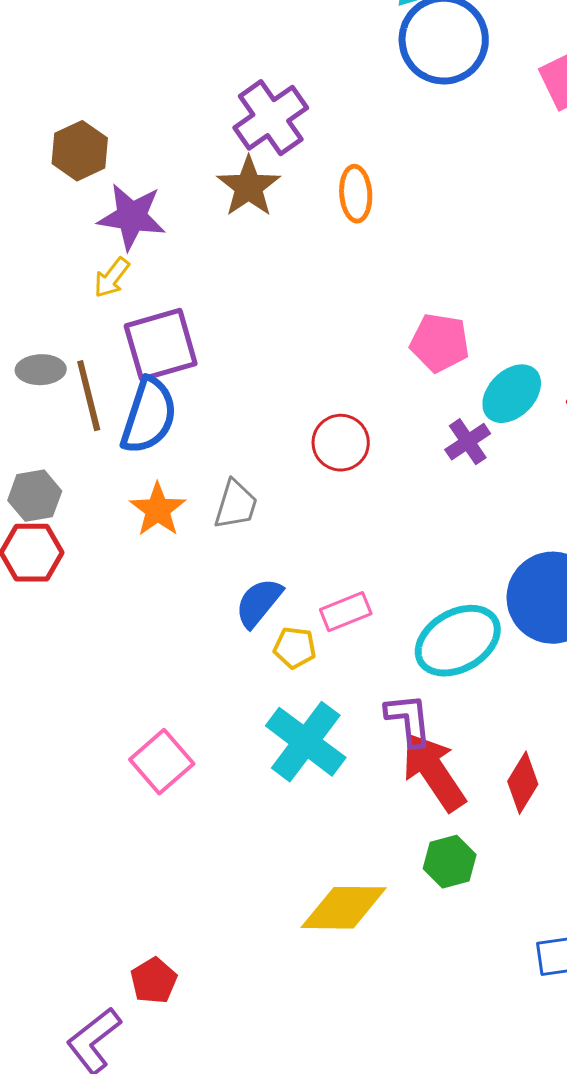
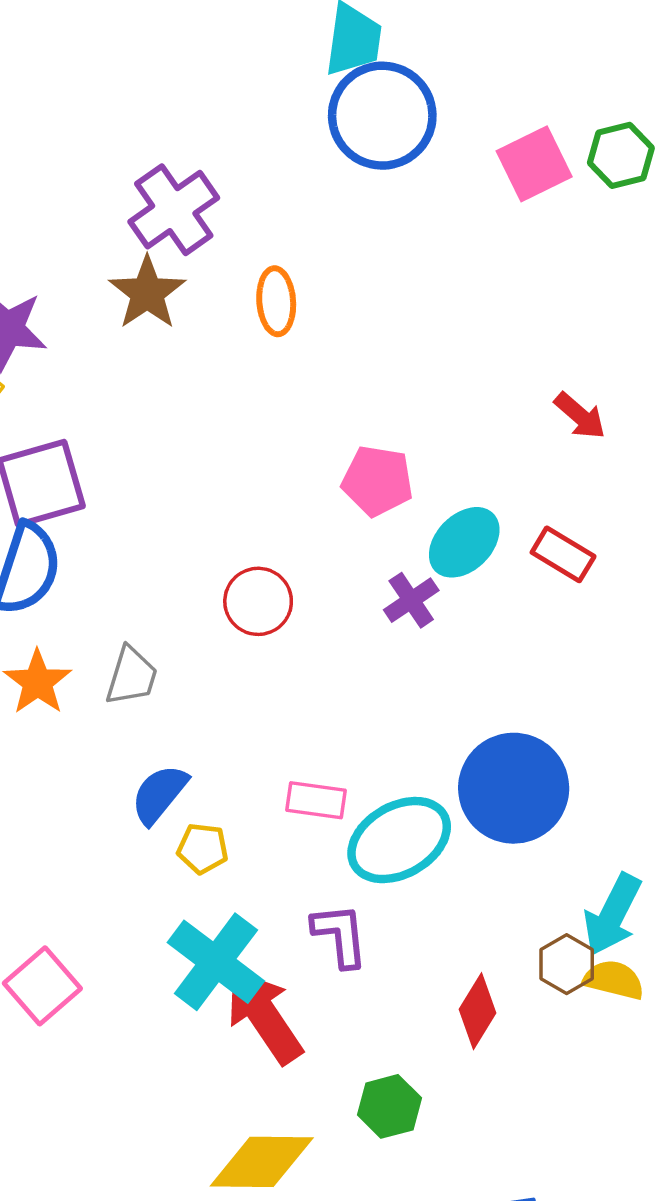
pink rectangle: (346, 612) -> (316, 800), moved, turned 30
red arrow: (434, 772) -> (264, 1016), moved

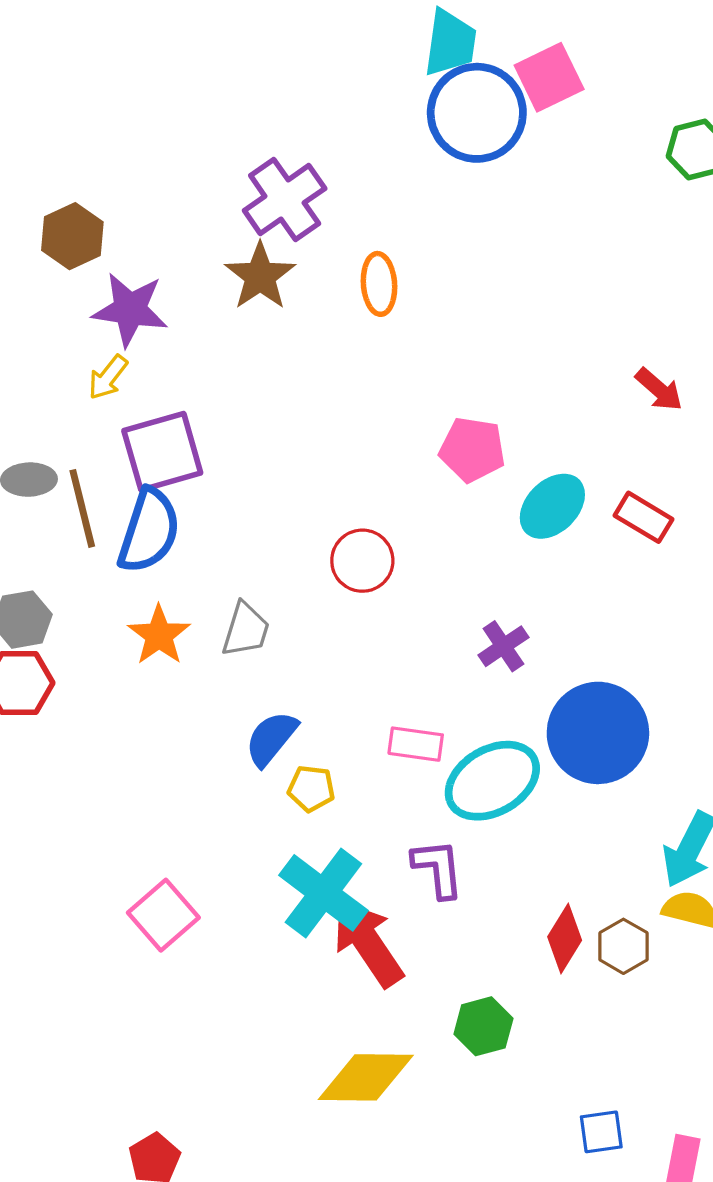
pink square: (534, 164) -> (549, 77), moved
purple cross: (411, 600) -> (503, 646), moved
brown hexagon: (567, 964) -> (623, 946), moved

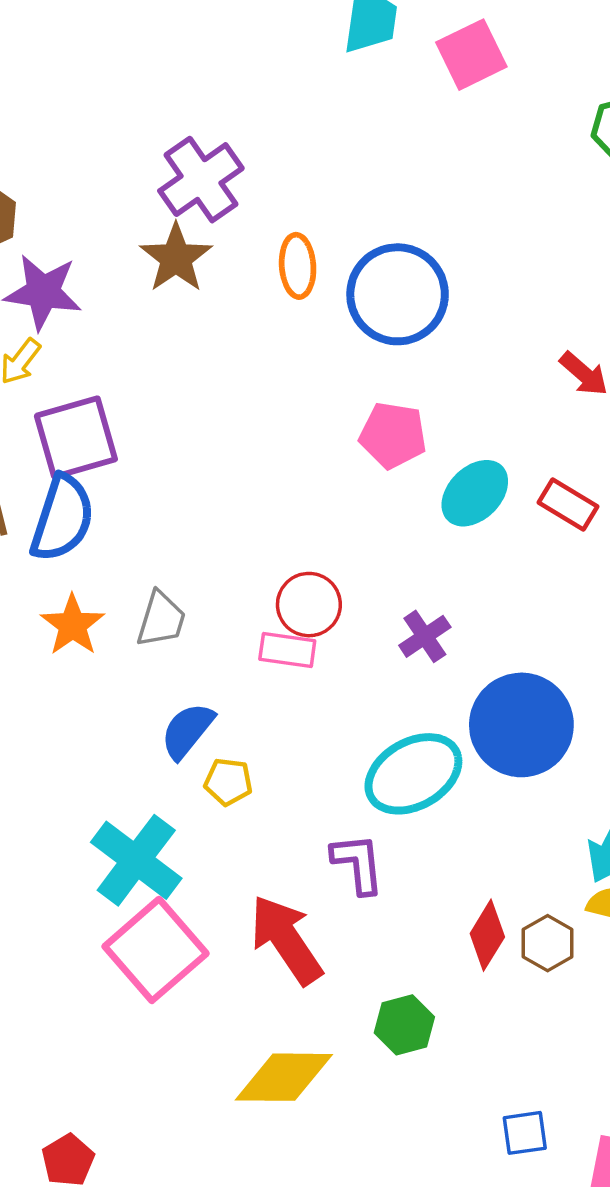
blue circle: (477, 113) -> (398, 294), moved
red circle: (362, 561) -> (309, 605), moved
pink rectangle: (416, 744) -> (287, 650), moved
cyan cross: (323, 893) -> (136, 860), moved
pink square: (163, 915) -> (156, 950), moved, size x1.4

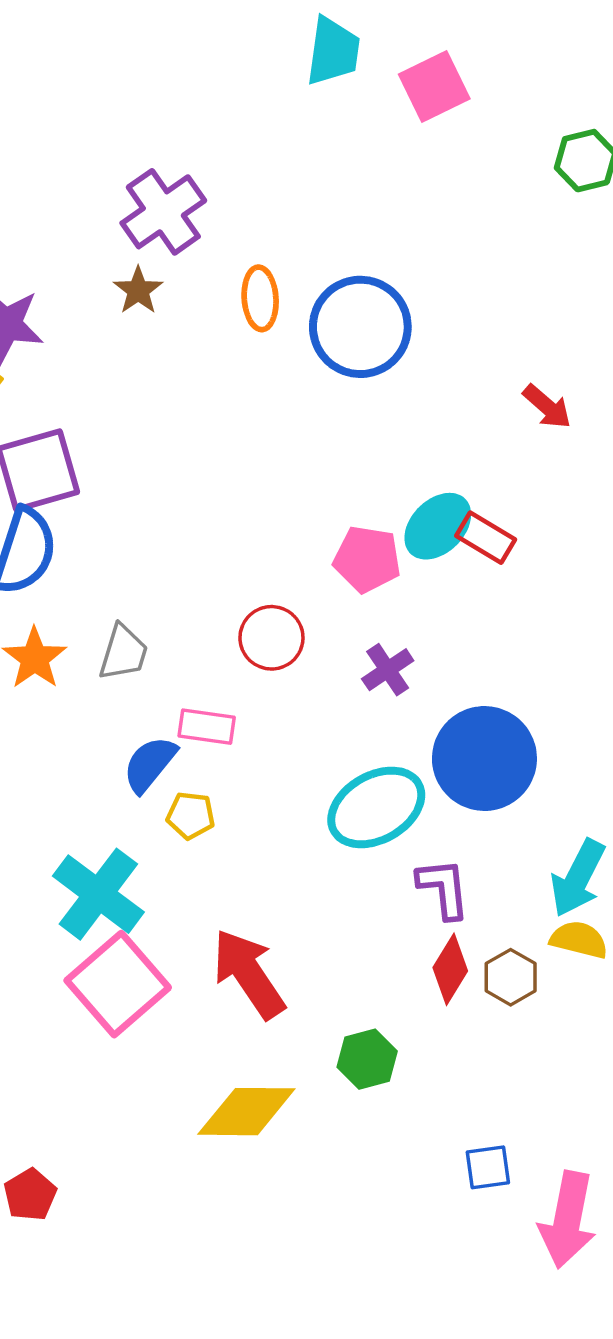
brown star: (176, 258) -> (138, 290), size x0.7
pink pentagon: (393, 435) -> (367, 559), moved
red rectangle: (568, 505) -> (486, 538), moved
pink rectangle: (287, 650) -> (207, 727), moved
purple L-shape: (358, 864) -> (443, 888), moved

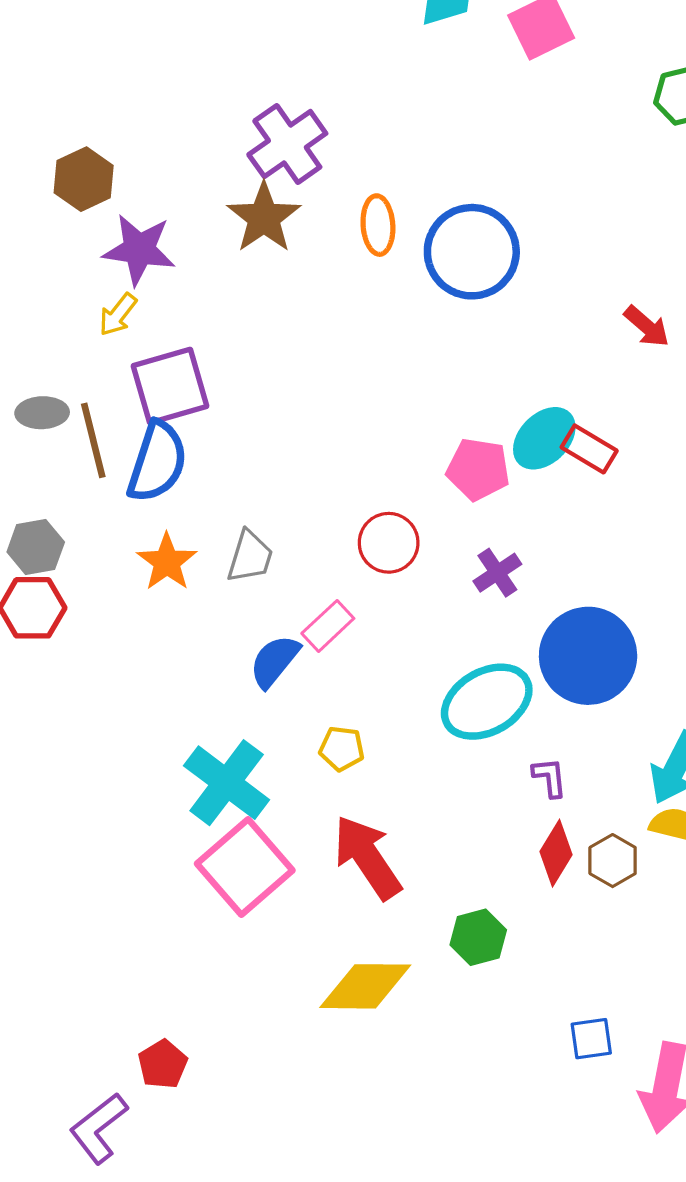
brown star: (138, 290) -> (264, 218), size x1.6
pink rectangle: (207, 727) -> (328, 626), turned -51
yellow pentagon: (191, 815) -> (342, 749), moved
purple L-shape: (443, 888) -> (550, 777), size x0.7

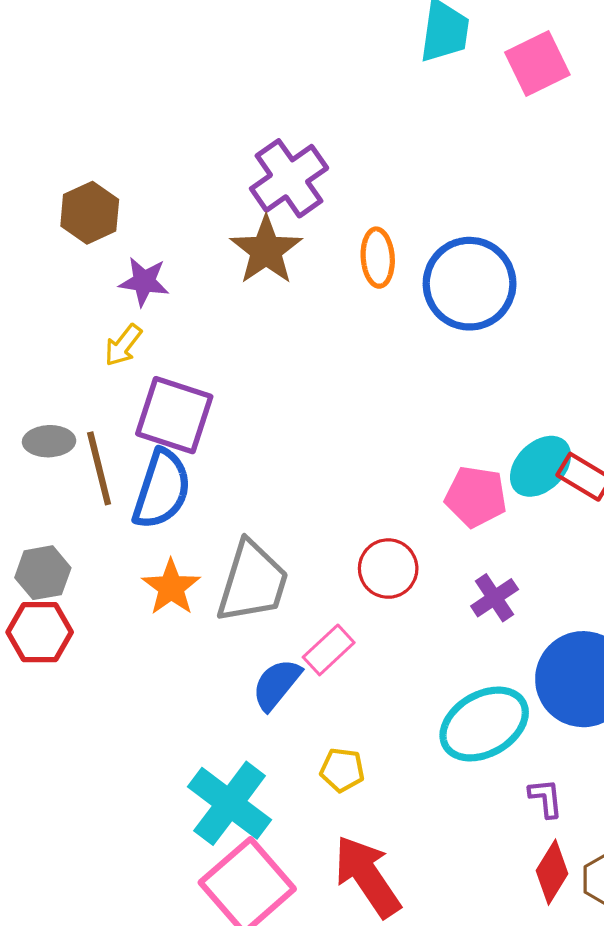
purple star: (139, 250) -> (144, 282), size x0.7
purple square: (170, 386) -> (174, 415), turned 34
gray trapezoid: (250, 557) -> (253, 582), size x1.6

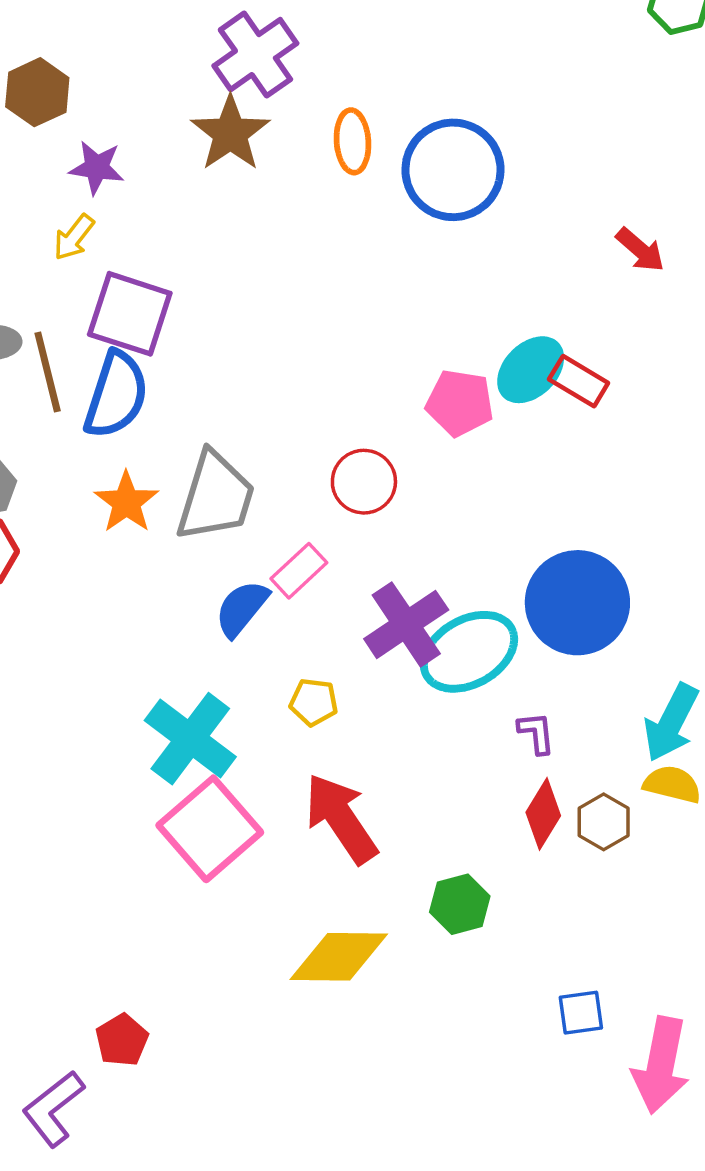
purple cross: (495, 598) -> (406, 624), moved, size x1.6

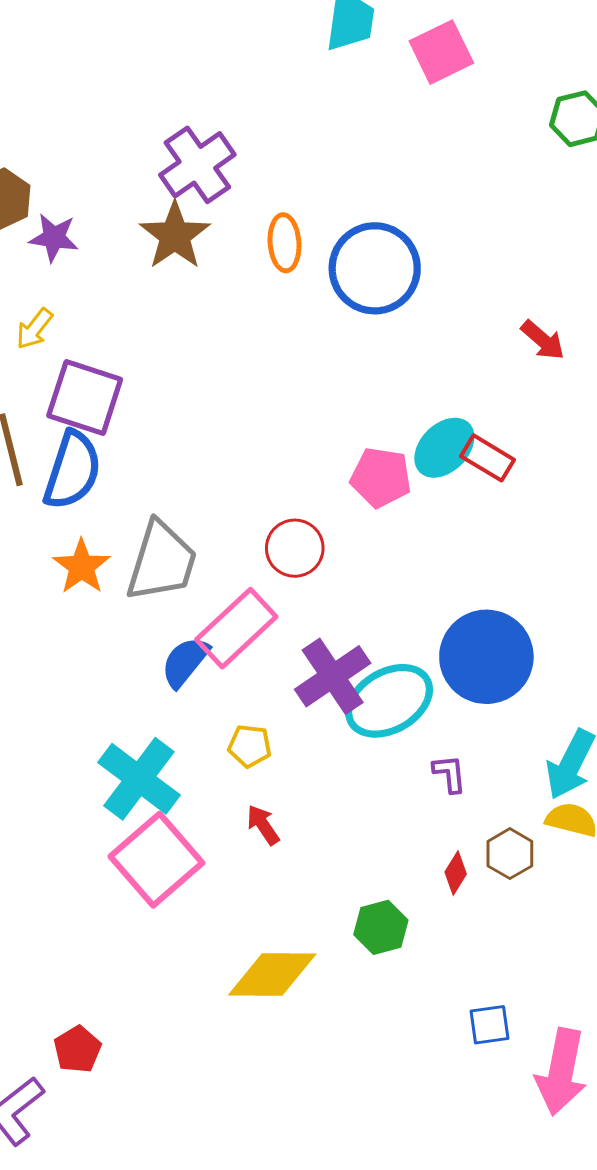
purple star: (97, 168) -> (54, 238), moved
pink rectangle: (299, 571) -> (236, 628), size x1.6
red diamond: (543, 814) -> (456, 873), moved, size x0.7
red arrow: (341, 819) -> (263, 825), moved, size x0.5

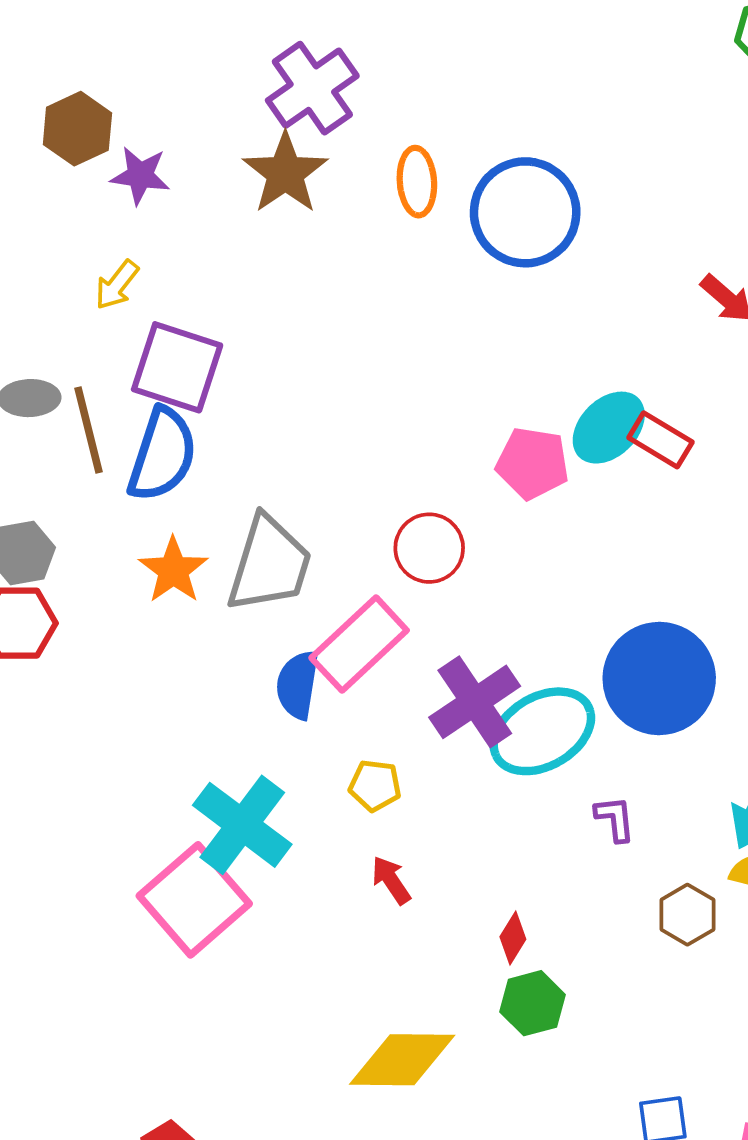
blue semicircle: (185, 662) -> (298, 685), turned -30
pink square: (156, 860) -> (194, 900), moved
red diamond: (456, 873) -> (513, 938), moved

